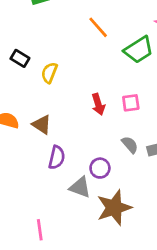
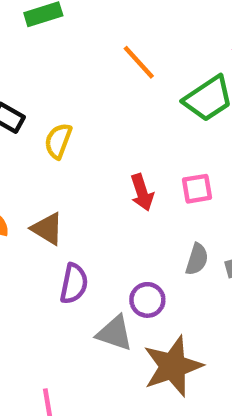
gray semicircle: (130, 145) -> (197, 259), turned 60

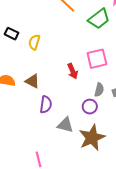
pink square: (197, 189) -> (97, 59), size x1.5
red arrow: (142, 192) -> (73, 71), moved
purple circle: (147, 300) -> (90, 107), moved

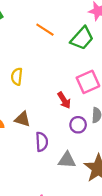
purple circle: (90, 107) -> (78, 125), moved

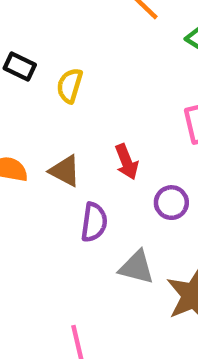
red arrow: (64, 100) -> (127, 162), moved

